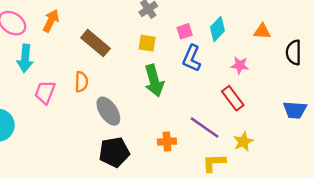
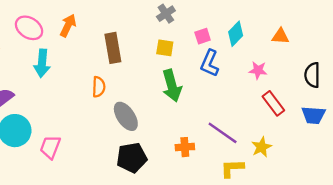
brown rectangle: (95, 43) -> (113, 48), turned 40
black semicircle: (294, 52) -> (312, 75), moved
pink trapezoid: (45, 92) -> (50, 147), moved
red rectangle: (233, 98) -> (273, 103), moved

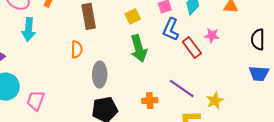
yellow square: (165, 48) -> (133, 16), turned -35
red rectangle: (273, 103) -> (192, 47), moved
gray ellipse: (126, 116) -> (100, 75), turned 35

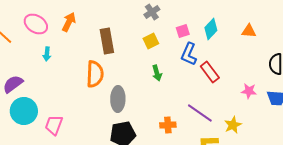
cyan arrow: (29, 29) -> (47, 54), size x0.6
pink star: (212, 35) -> (249, 91), moved
green arrow: (139, 48) -> (157, 73), size x0.6
orange semicircle: (77, 49) -> (95, 74), size x1.5

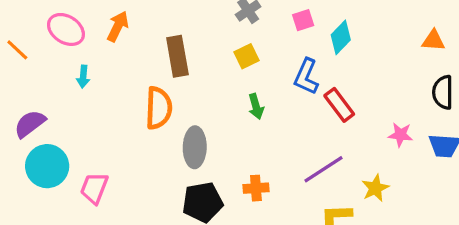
pink square: (183, 31) -> (303, 20), moved
orange triangle: (249, 31) -> (433, 40), moved
purple line: (200, 113) -> (323, 169), turned -68
orange cross: (168, 125) -> (256, 188), moved

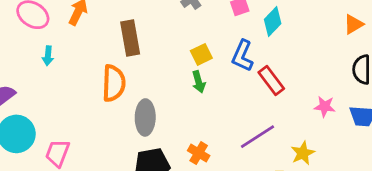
orange triangle: (433, 40) -> (353, 24), turned -35
yellow square: (247, 56) -> (201, 54), moved
orange cross: (256, 188) -> (199, 153), turned 35

